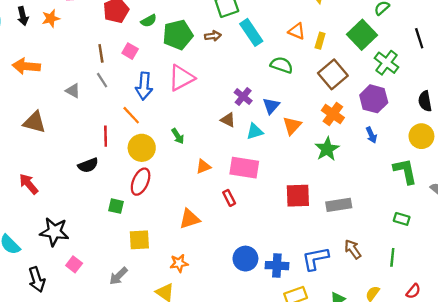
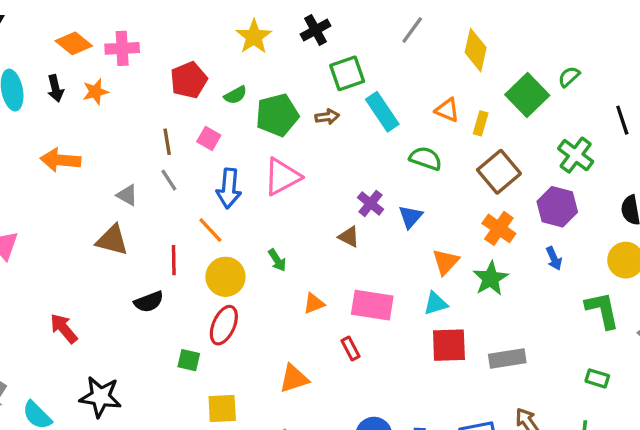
green square: (362, 35) -> (527, 95), moved
brown triangle: (34, 122) -> (112, 240), moved
orange triangle: (292, 126) -> (446, 262), moved
cyan triangle: (255, 131) -> (436, 303), moved

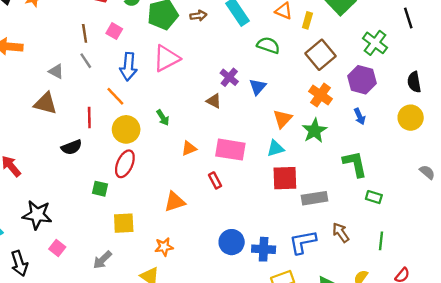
green L-shape: (602, 310) -> (355, 164), moved
gray rectangle: (507, 358) -> (315, 198), moved
green rectangle: (597, 378) -> (374, 197), moved

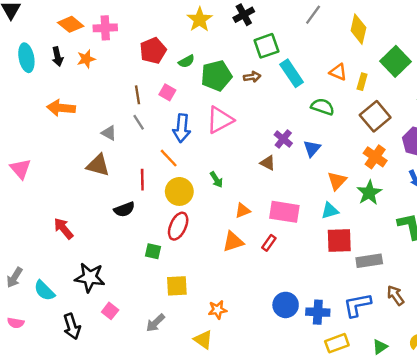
red rectangle: (215, 180) -> (269, 243), turned 63
orange triangle: (175, 202) -> (233, 242), moved

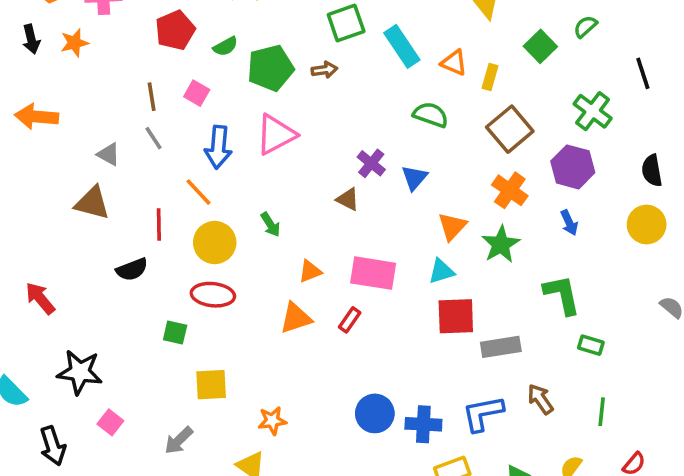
green square: (395, 61) -> (540, 46), size x0.7
cyan rectangle: (292, 73) -> (402, 46), moved
red ellipse: (178, 226) -> (213, 295), turned 72

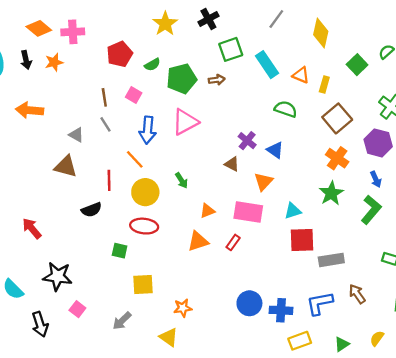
blue triangle: (414, 178) -> (275, 150), turned -36
orange triangle: (452, 226) -> (263, 182), moved
green L-shape: (562, 295) -> (371, 210), moved, turned 52

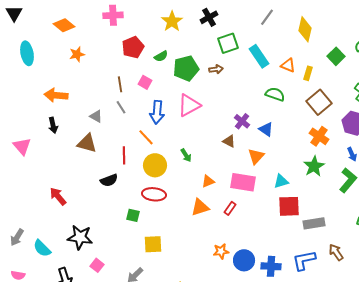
pink cross: (73, 32) -> (113, 15), moved
black arrow: (26, 60) -> (53, 125), moved
orange star: (183, 308) -> (221, 251), moved

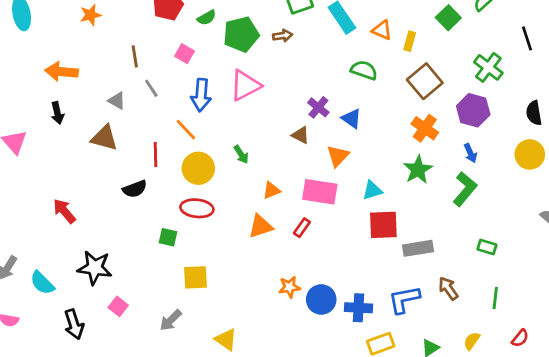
brown line: (120, 84) -> (135, 56), moved

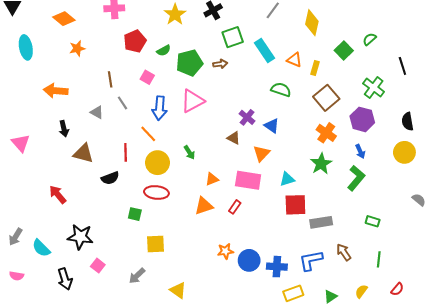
black arrow: (57, 113) -> (64, 129), moved
brown triangle: (104, 138) -> (83, 153), moved

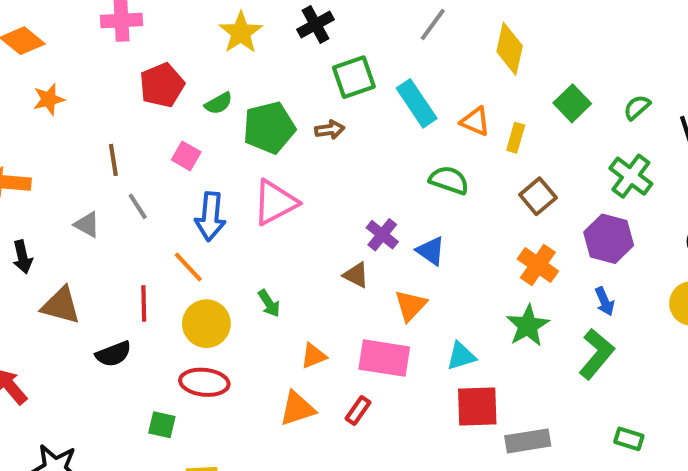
green semicircle: (369, 39) -> (637, 107), moved
brown square: (326, 98) -> (538, 196), size x0.7

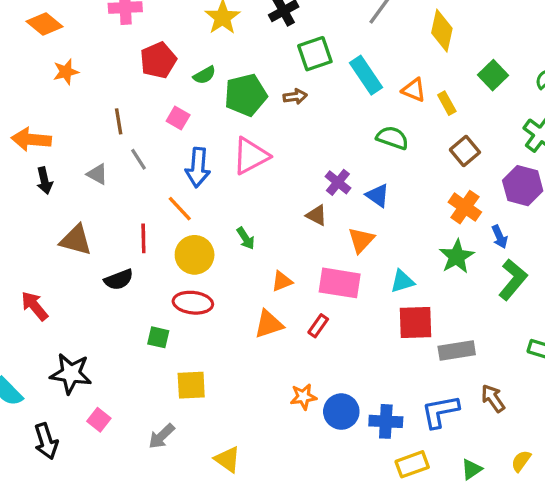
yellow rectangle: (516, 138) -> (447, 103), turned -45
black arrow: (22, 257) -> (44, 181), moved
blue arrow: (605, 301) -> (500, 237), moved

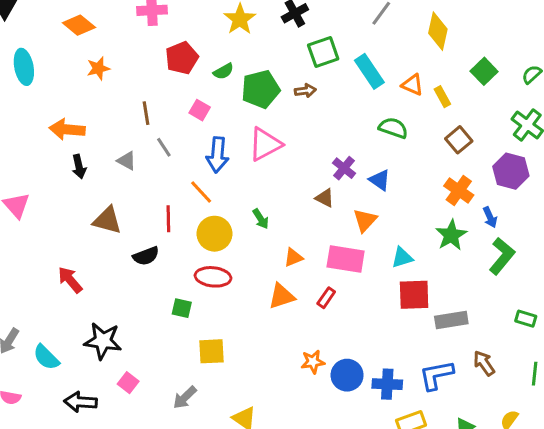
black arrow: (46, 441) -> (80, 402), turned 112

